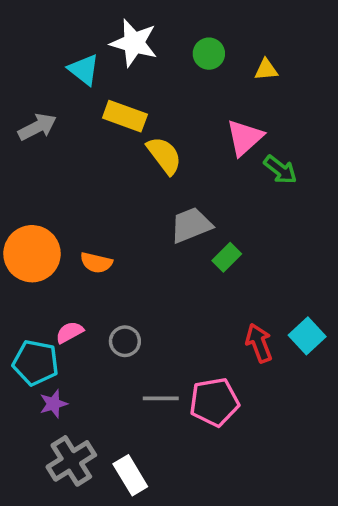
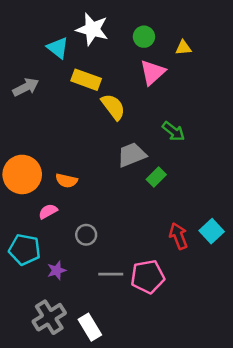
pink triangle: (245, 138) -> (153, 72), moved
green arrow: (280, 170) -> (173, 131), moved
pink semicircle: (70, 332) -> (48, 211), moved
purple star: (53, 404) -> (57, 270), moved

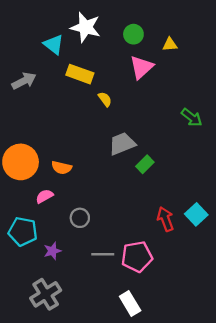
yellow semicircle: (113, 107) -> (105, 99), size x0.6
green arrow: (173, 131) -> (192, 117), moved
white rectangle: (90, 327) -> (130, 303), moved

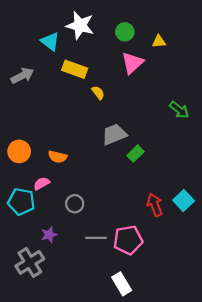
orange circle: (21, 162) -> (19, 151), size x0.7
cyan pentagon: (23, 232) -> (21, 202), moved
gray cross: (46, 294) -> (30, 262), moved

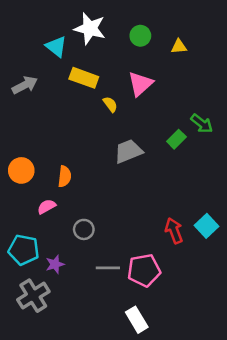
pink triangle: (132, 63) -> (140, 84), moved
green rectangle: (136, 154) -> (176, 139), moved
orange semicircle: (58, 157) -> (65, 176), turned -96
cyan pentagon: (21, 202) -> (24, 250), moved

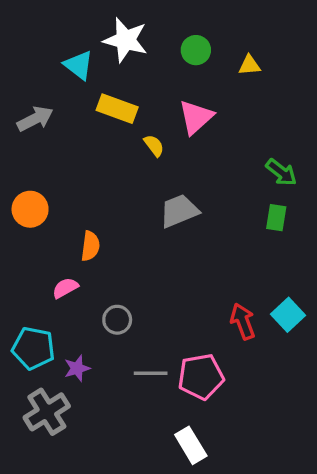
green rectangle: (176, 139) -> (276, 218), moved, turned -36
orange circle: (21, 170) -> (30, 209), moved

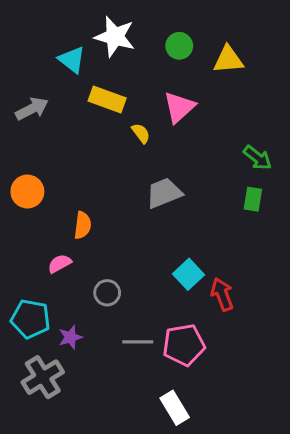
yellow triangle: (249, 65) -> (228, 60), size x1.5
cyan square: (288, 315) -> (188, 274), moved

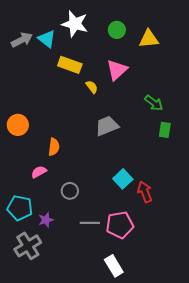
gray arrow: (32, 109) -> (22, 40), moved
green arrow: (257, 158) -> (154, 103), moved

